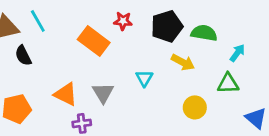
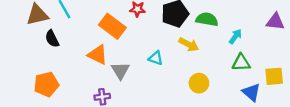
cyan triangle: (144, 78) -> (156, 58), turned -42
green triangle: (228, 84) -> (241, 63), moved
orange triangle: (66, 94) -> (98, 55), moved

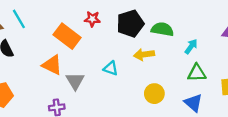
yellow arrow: (189, 44) -> (144, 55), turned 144
blue triangle: (251, 92) -> (193, 103), moved

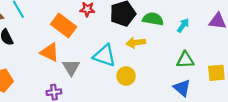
cyan arrow: (191, 47) -> (183, 25), moved
cyan triangle: (111, 68) -> (105, 56), size x1.6
yellow circle: (154, 94) -> (126, 76), moved

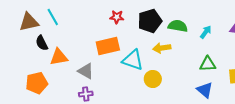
orange rectangle: (64, 25) -> (108, 46), moved, turned -50
orange triangle: (50, 52) -> (59, 57), moved, turned -36
gray triangle: (71, 67) -> (86, 71), moved, turned -30

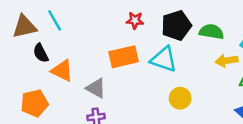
yellow arrow: (162, 48) -> (227, 61), moved
orange triangle: (59, 57) -> (62, 71), turned 36
cyan triangle: (133, 60) -> (164, 59), moved

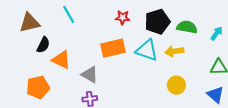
cyan line: (55, 20) -> (69, 14), moved
black semicircle: (41, 53) -> (43, 45), turned -126
yellow arrow: (227, 61) -> (174, 51), moved
yellow circle: (180, 98) -> (176, 85), moved

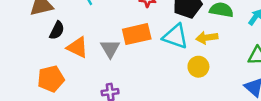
gray triangle: (90, 75) -> (110, 49), moved, turned 30
yellow circle: (176, 85) -> (198, 67), moved

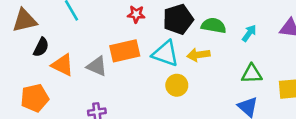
gray triangle: (110, 49) -> (97, 66), turned -35
yellow circle: (198, 67) -> (177, 85), moved

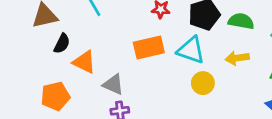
yellow arrow: (198, 55) -> (237, 58), moved
gray triangle: (97, 66) -> (113, 84), moved

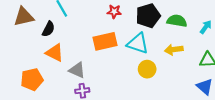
black semicircle: (62, 44) -> (48, 29), moved

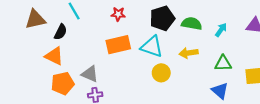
red star: (114, 12) -> (118, 14), moved
orange triangle: (55, 53) -> (54, 56), moved
orange pentagon: (32, 79) -> (63, 83), moved

